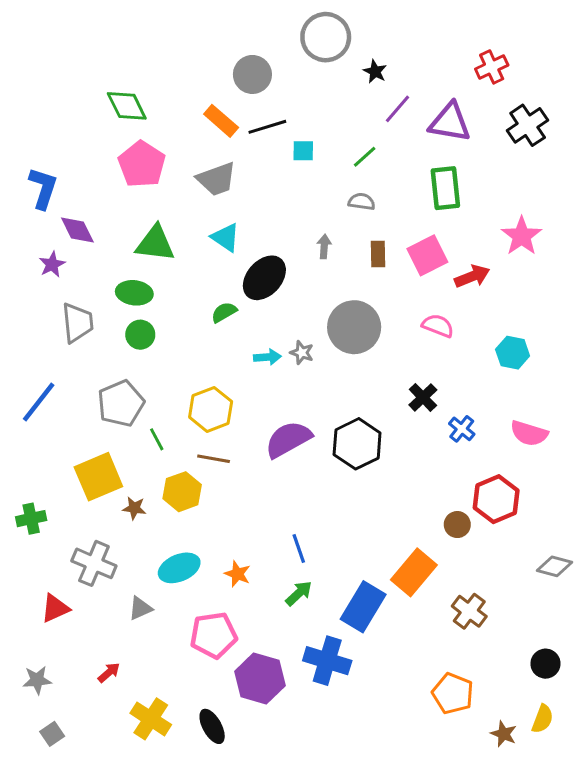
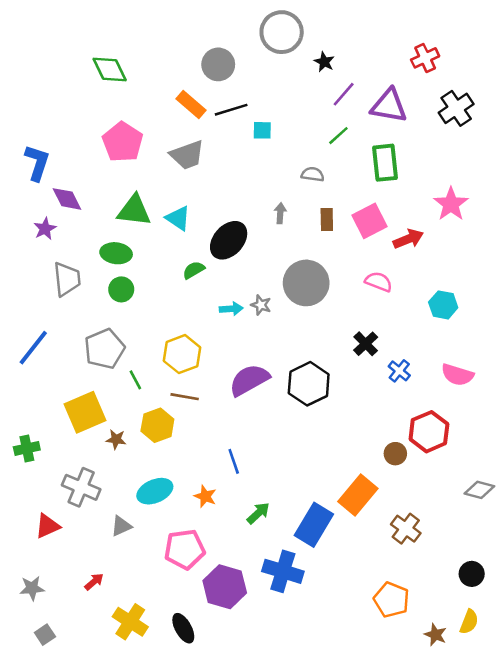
green diamond: (127, 106) -> (110, 70), moved
green line: (365, 157) -> (338, 136), moved
cyan triangle: (226, 237) -> (178, 218), moved
blue line: (299, 548) -> (234, 461), moved

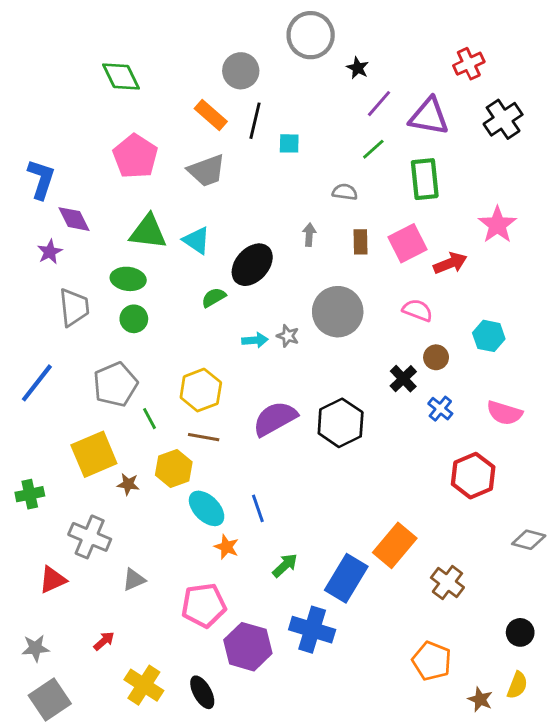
black line: (231, 110) -> (255, 121), turned -60
brown circle: (395, 454) -> (436, 357), moved
cyan ellipse: (155, 491) -> (207, 508), moved, turned 68
gray square: (45, 635) -> (50, 699), size x1.8

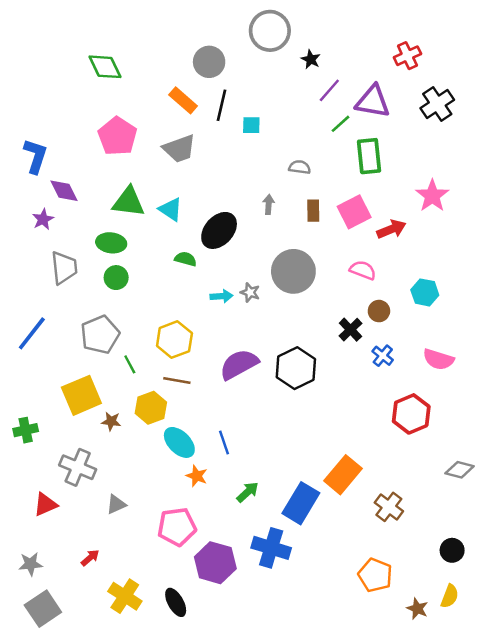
green line: (373, 149) -> (341, 124), moved
green semicircle: (214, 297) -> (186, 259), turned 45

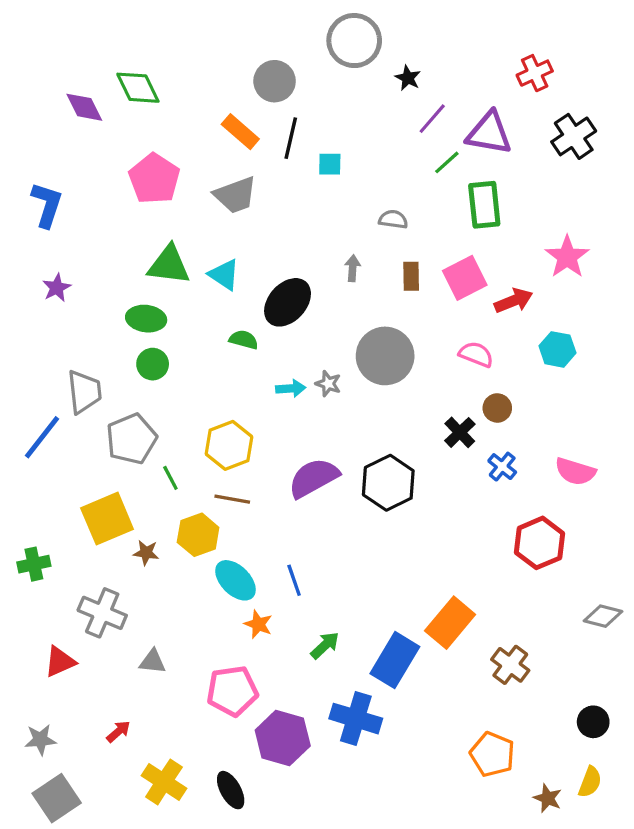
purple diamond: (64, 191) -> (84, 107), moved
gray trapezoid: (64, 268) -> (84, 392), moved
cyan hexagon: (425, 292) -> (557, 349), moved
gray triangle: (116, 504) -> (153, 662), turned 30

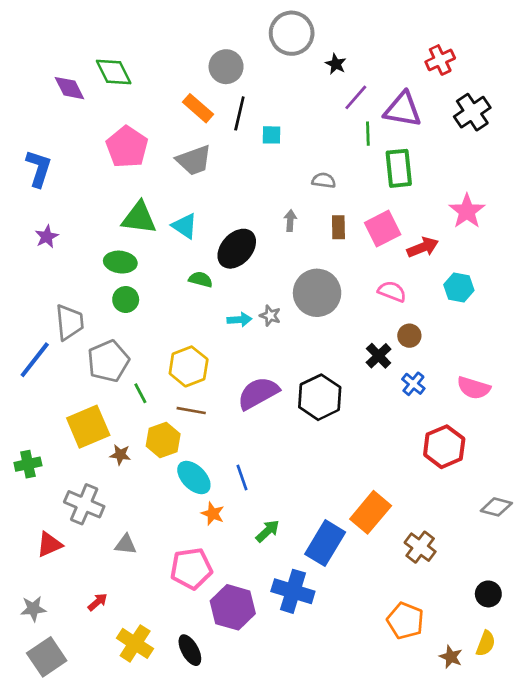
green line: (447, 162) -> (368, 134), turned -50

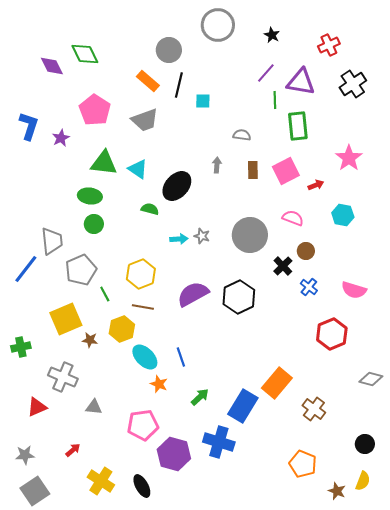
black star: (336, 64) -> (272, 35), moved
purple star: (47, 237) -> (61, 138), moved
red arrow: (423, 247) -> (316, 185), size x0.7
gray circle: (317, 293) -> (250, 235), moved

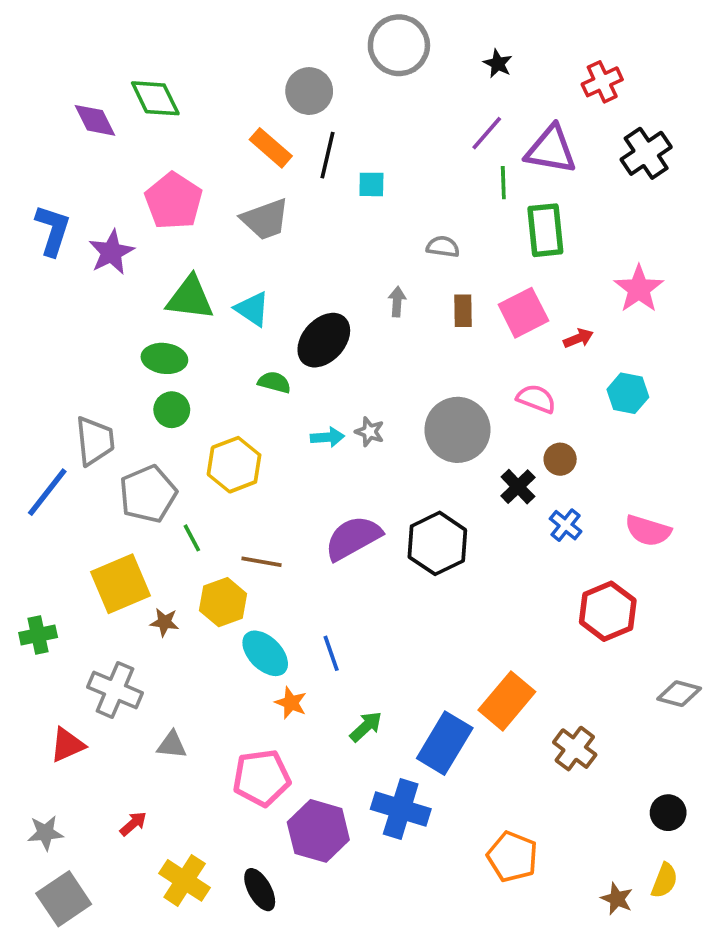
purple star: (61, 138) -> (111, 252), size x1.4
yellow hexagon: (141, 274) -> (234, 465), moved
orange pentagon: (303, 464) -> (512, 857), moved

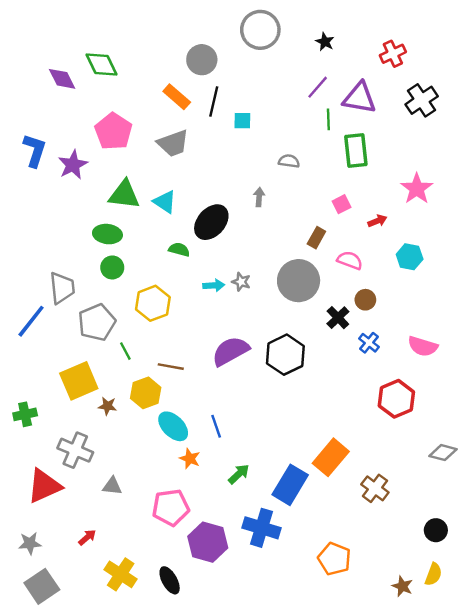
brown rectangle: (463, 311) -> (316, 238), moved, turned 30
pink square: (523, 313) -> (342, 204), size x0.6
red triangle: (67, 745) -> (44, 486), size x1.5

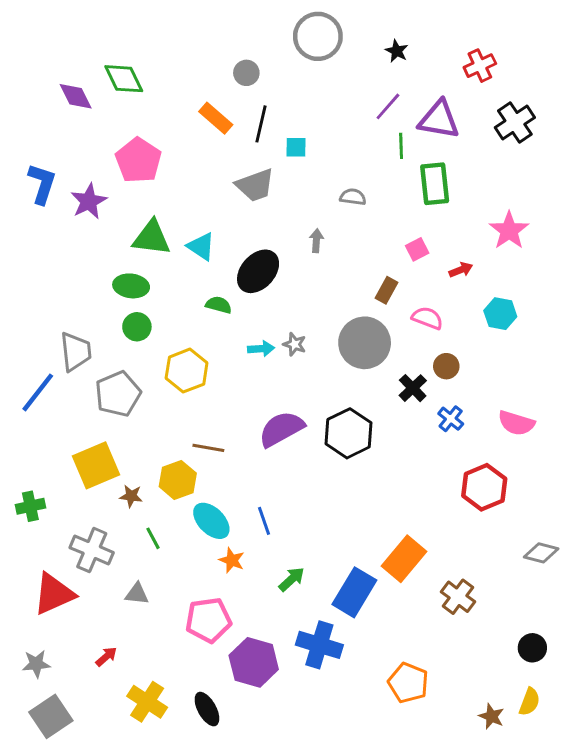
gray circle: (202, 60) -> (246, 73), size x0.7
gray trapezoid: (173, 143) -> (255, 185), moved
green line: (125, 351) -> (153, 538), moved

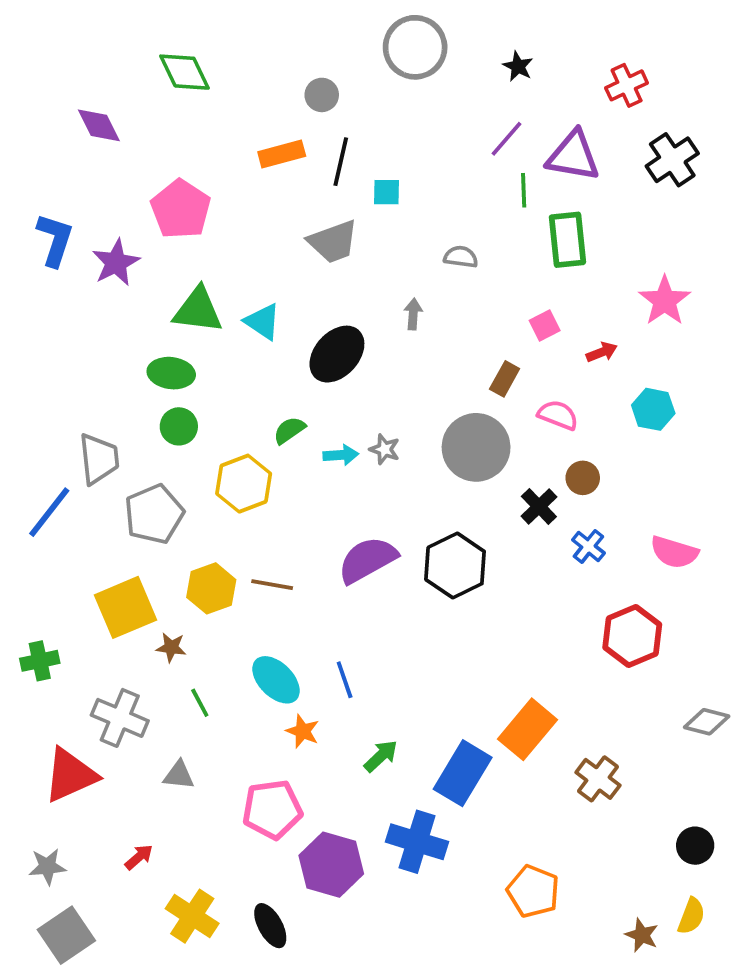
green diamond: (124, 79) -> (185, 72), moved
orange rectangle: (216, 118) -> (282, 154), turned -56
green semicircle: (219, 305) -> (289, 430), moved, turned -50
yellow hexagon: (178, 480) -> (211, 588), moved

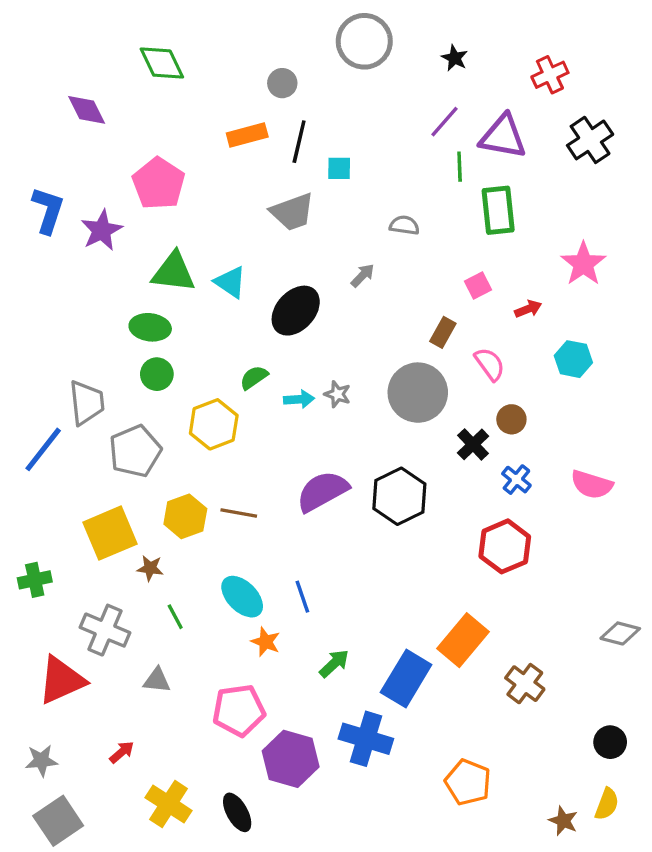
gray arrow: (413, 314) -> (363, 275), turned 40
pink semicircle: (558, 415) -> (490, 364), turned 33
red hexagon: (632, 636) -> (505, 546), moved

